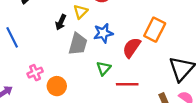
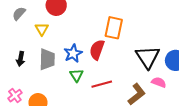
black arrow: (61, 22) -> (21, 59), moved
blue star: (103, 33) -> (73, 53), moved

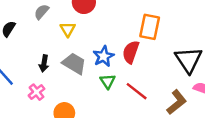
gray trapezoid: (47, 59) -> (74, 63), turned -60
red line: (102, 84) -> (137, 91), turned 54
pink cross: (15, 96) -> (36, 92), moved

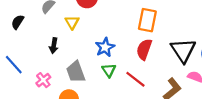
red semicircle: (131, 52) -> (144, 49), moved
black arrow: (44, 63) -> (54, 46), moved
gray trapezoid: (74, 63) -> (76, 72), moved, turned -140

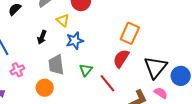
yellow triangle: (72, 22) -> (63, 20), turned -32
blue star: (105, 47) -> (75, 41), moved
pink cross: (43, 80) -> (17, 70), moved

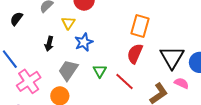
yellow triangle: (63, 20) -> (68, 23), turned 32
gray trapezoid: (56, 65) -> (68, 70), turned 50
pink cross: (17, 70) -> (29, 81), size x1.6

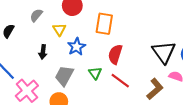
orange rectangle: (140, 26) -> (104, 24), moved
red semicircle: (135, 54) -> (115, 54), moved

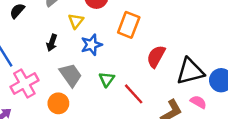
black triangle: (164, 52) -> (190, 71), turned 40
red semicircle: (115, 54) -> (156, 56), moved
gray trapezoid: (64, 76) -> (71, 75), turned 105

